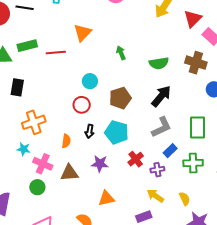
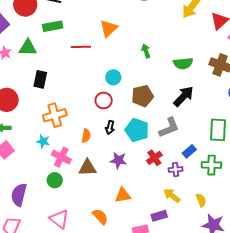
green rectangle: (27, 46) -> (53, 26), moved
gray L-shape: (161, 127) -> (169, 128), moved

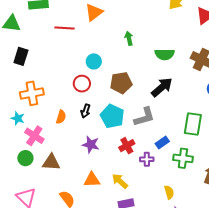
brown triangle: (88, 168) -> (51, 162), moved
yellow arrow: (172, 196) -> (120, 181), moved

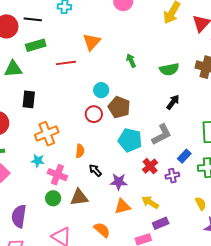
brown pentagon: (121, 83) -> (119, 107), moved, turned -30
black arrow: (162, 87) -> (173, 102), size x0.7
black arrow: (86, 111) -> (95, 170), moved, turned 128
purple star: (91, 145) -> (119, 182), moved

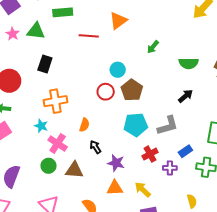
green arrow: (131, 61) -> (153, 47), turned -128
cyan pentagon: (130, 140) -> (136, 125), turned -30

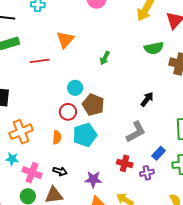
green semicircle: (189, 63) -> (154, 48), moved
orange semicircle: (84, 125) -> (57, 137), moved
cyan pentagon: (136, 125) -> (85, 135), moved
black arrow: (95, 147) -> (60, 171), moved, turned 152
red cross: (150, 154) -> (125, 163), turned -35

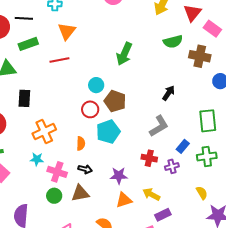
orange triangle: (65, 40) -> (67, 31), moved
green arrow: (105, 58) -> (124, 54), size x1.6
orange semicircle: (57, 137) -> (81, 144), moved

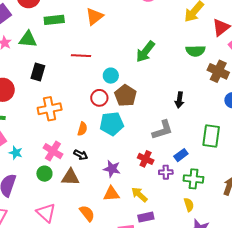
red line: (59, 60) -> (81, 56), moved
black arrow: (169, 93) -> (179, 100), turned 140
green cross: (207, 156) -> (193, 179), moved
cyan star: (37, 159) -> (16, 153), moved

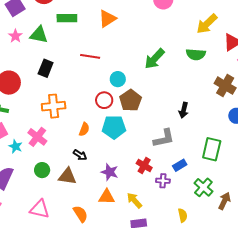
green semicircle: (195, 51) -> (196, 54), moved
pink cross: (53, 151) -> (37, 137), moved
green cross: (193, 179) -> (203, 187), moved, turned 30
pink triangle: (46, 213) -> (40, 209), turned -35

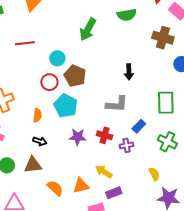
cyan pentagon: (114, 127) -> (66, 106), turned -30
gray L-shape: (164, 138) -> (117, 104), turned 30
purple star: (110, 172) -> (78, 137), moved
orange triangle: (107, 197) -> (81, 186), moved
orange semicircle: (80, 214) -> (55, 188), moved

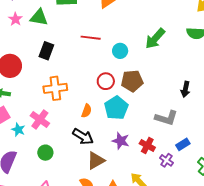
cyan circle: (57, 58) -> (120, 51), moved
brown pentagon: (75, 76) -> (132, 81), turned 30
black arrow: (40, 141) -> (83, 137), size x1.5
purple cross: (127, 145) -> (166, 160), turned 32
brown triangle: (33, 165) -> (96, 161), moved, turned -36

